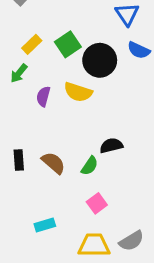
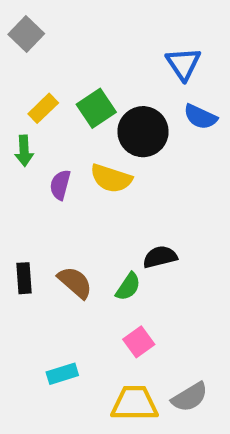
green arrow: (19, 73) -> (24, 151), turned -42

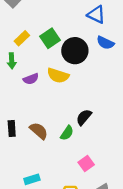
blue triangle: (183, 64) -> (96, 15), turned -30
purple semicircle: (60, 185) -> (31, 79), turned -126
black semicircle: (160, 257) -> (84, 117), turned -36
pink square: (139, 342) -> (86, 164), moved

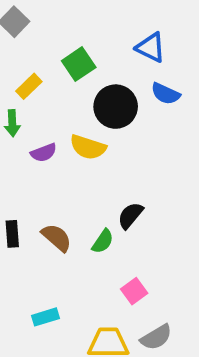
green square: (50, 38) -> (79, 64), moved

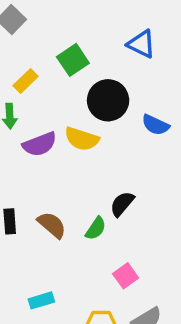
blue semicircle: (165, 94) -> (155, 125), moved
purple semicircle: (44, 153) -> (40, 144), size x1.4

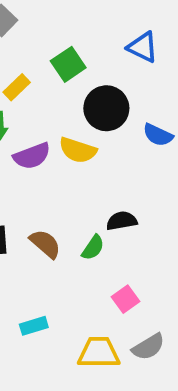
black semicircle: (122, 204) -> (122, 221), turned 40

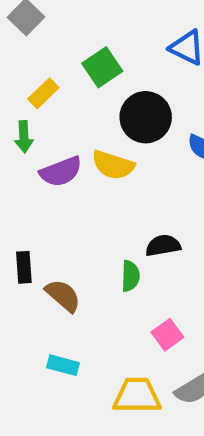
brown semicircle: (45, 244) -> (63, 296), moved
green semicircle: (93, 248) -> (130, 276), turned -32
cyan rectangle: (34, 326) -> (63, 365), turned 32

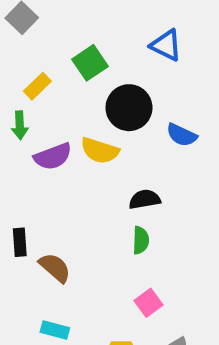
black semicircle: (163, 246) -> (145, 199), moved
green semicircle: (130, 276) -> (141, 240), moved

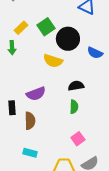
green square: (90, 63) -> (46, 27), moved
purple semicircle: (53, 156) -> (36, 94), moved
brown semicircle: (55, 268) -> (30, 121), turned 48

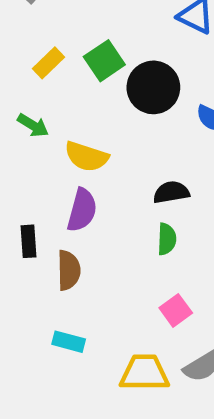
green arrow: (12, 48) -> (33, 125), moved, turned -56
yellow semicircle: (53, 61) -> (86, 157), moved
purple semicircle: (36, 94) -> (82, 210), turned -54

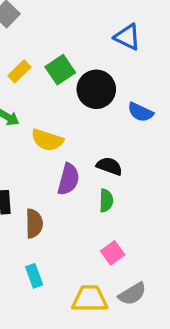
black semicircle: (171, 192) -> (109, 166), turned 30
purple semicircle: (82, 210) -> (68, 179), moved
cyan rectangle: (69, 342) -> (34, 276), turned 55

